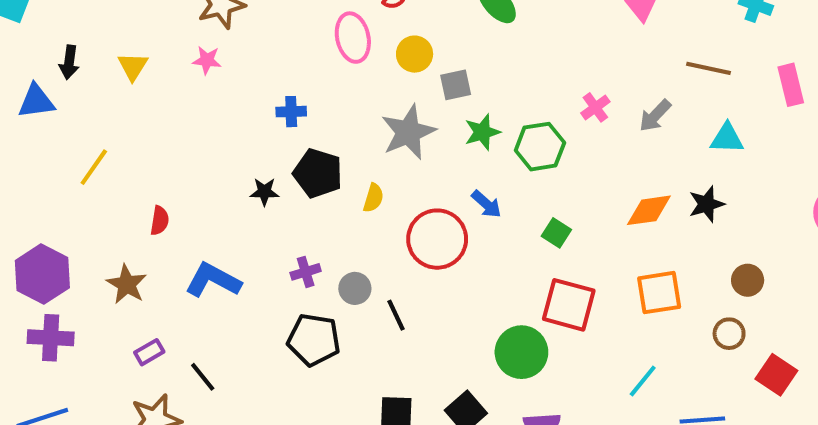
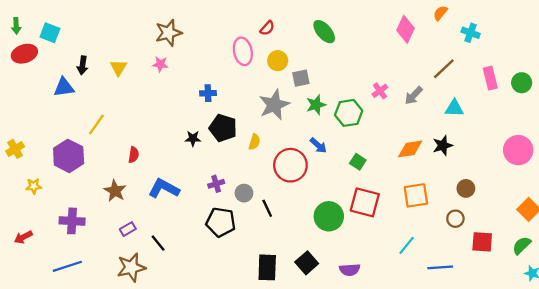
brown line: (709, 68) -> (444, 69), turned -55
purple hexagon: (42, 274) -> (69, 156), moved
green circle: (521, 352) -> (329, 216), moved
red square: (776, 375) -> (482, 242), turned -30

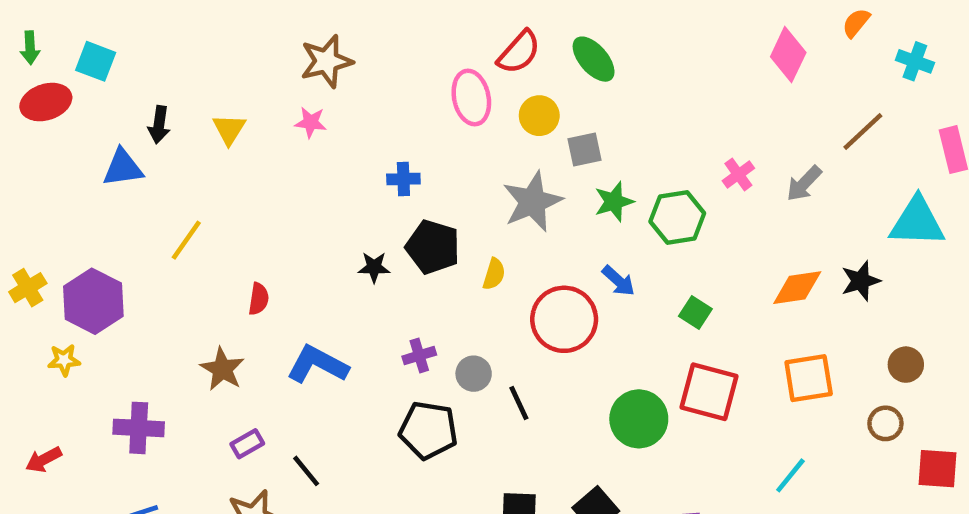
red semicircle: (267, 28) -> (519, 52), size x1.5
green ellipse: (324, 32) -> (594, 59), moved
cyan triangle: (454, 108) -> (917, 222), moved, size x1.5
purple hexagon: (69, 156) -> (93, 301), moved

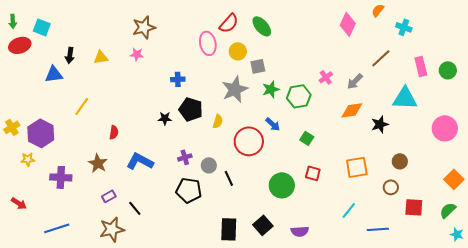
yellow triangle: (229, 129) -> (101, 57), turned 49
orange diamond: (797, 288) -> (352, 110), moved
red square: (709, 392) -> (313, 173), size x0.6
purple cross: (139, 428) -> (61, 177), moved
red arrow: (44, 460) -> (19, 203), turned -119

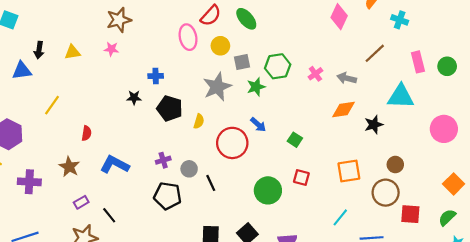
gray arrow: (355, 81) -> (347, 78), turned 60
green hexagon: (299, 96) -> (278, 66), moved
black star: (165, 118) -> (134, 98), moved
brown circle: (391, 187) -> (386, 193), size x1.6

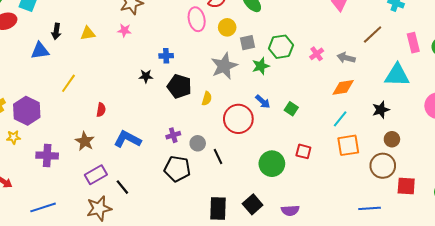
black star: (374, 125) -> (381, 110), moved
green square: (295, 140) -> (291, 109), moved
purple rectangle: (81, 202) -> (96, 175), size x1.5
cyan line: (340, 217) -> (340, 119), moved

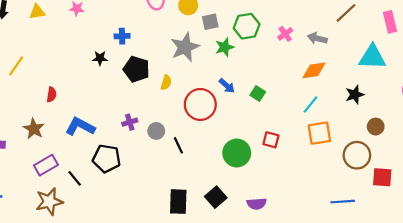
brown circle: (392, 139) -> (376, 127), moved
black pentagon: (177, 169) -> (107, 159), moved

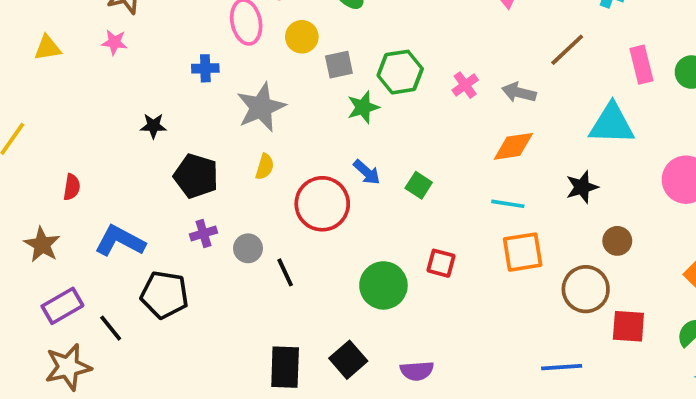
blue cross: (122, 36) -> (205, 68), moved
gray star: (185, 47) -> (261, 107), moved
black pentagon: (136, 69) -> (196, 176), moved
cyan line: (311, 104) -> (508, 204), turned 60

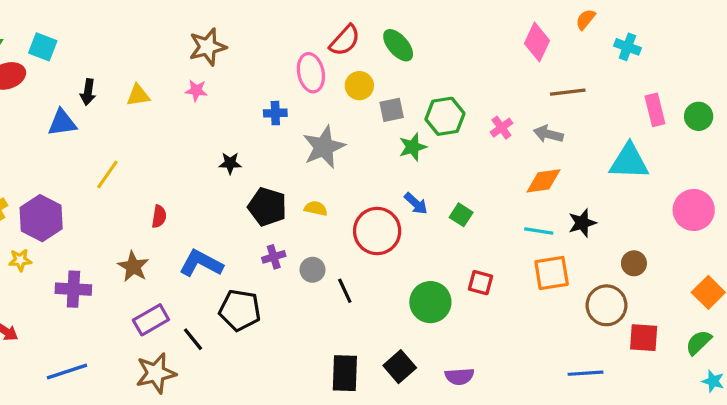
brown line: (567, 50) -> (568, 92), moved, turned 36
yellow semicircle: (265, 167) -> (316, 208), moved, turned -95
black star: (582, 187) -> (582, 223), moved

